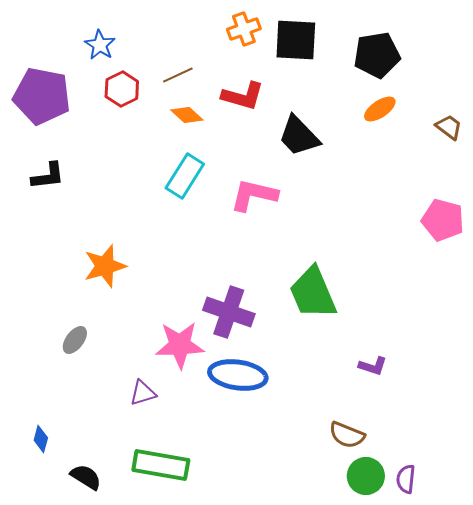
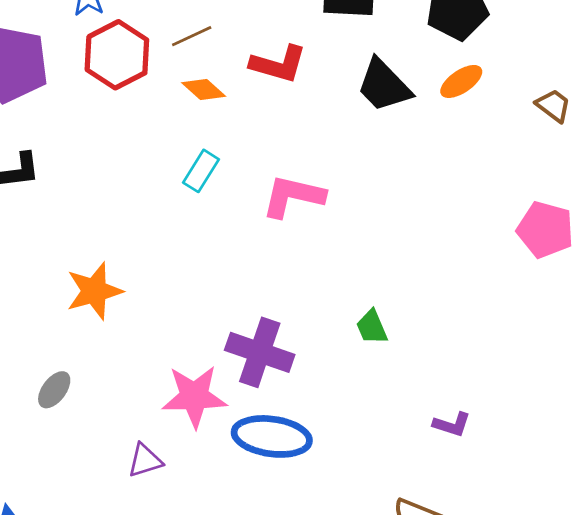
red hexagon: (122, 89) -> (117, 55), size x1.4
black trapezoid: (299, 136) -> (384, 85), moved
cyan rectangle: (185, 176) -> (201, 171), size x0.7
green trapezoid: (313, 293) -> (372, 327), size x0.5

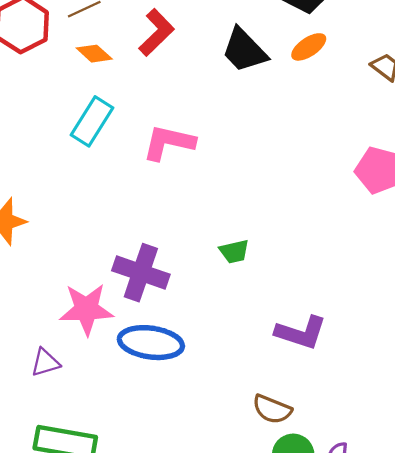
red L-shape: (278, 64) -> (156, 32), turned -60
cyan rectangle: (201, 171) -> (92, 121), size x1.4
green trapezoid: (372, 327) -> (234, 251), turned -80
purple L-shape: (452, 424) -> (301, 333), size x1.6

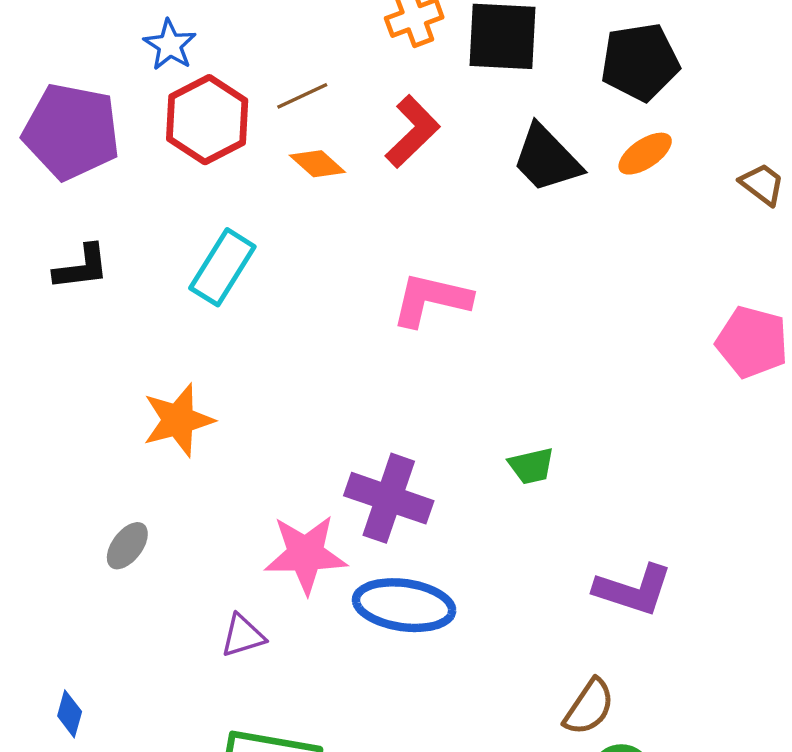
cyan rectangle: (92, 121) -> (222, 267), moved
brown semicircle: (272, 409) -> (589, 707), turned -78

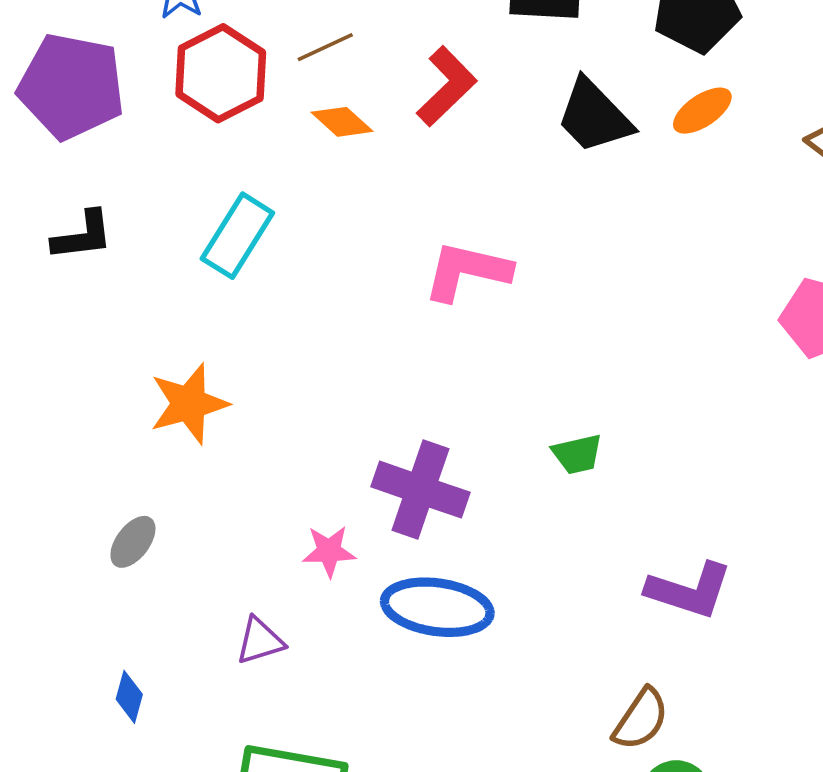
pink star: (306, 554) -> (329, 551), size x0.6
blue diamond: (70, 714) -> (129, 697), moved

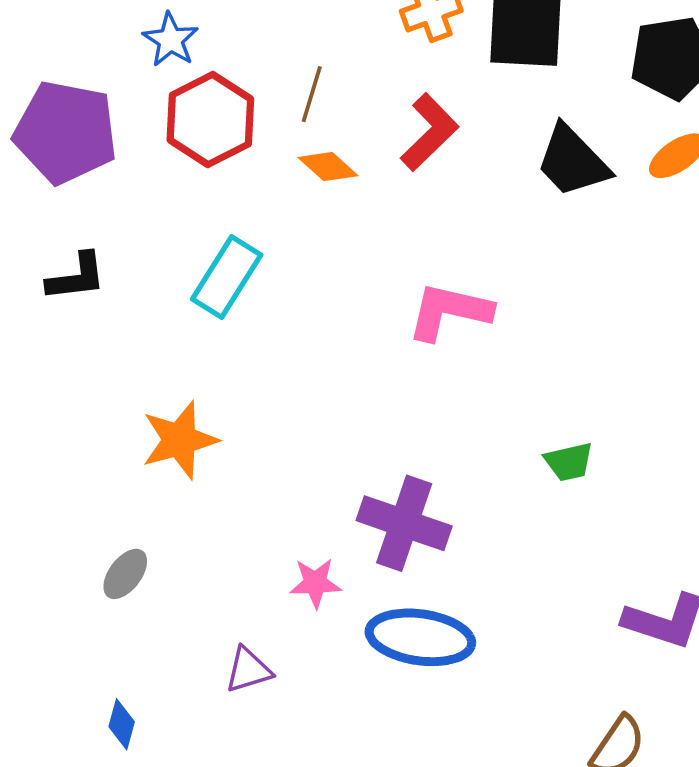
brown line: (325, 47) -> (312, 94), turned -48
green trapezoid: (577, 454) -> (569, 462), moved

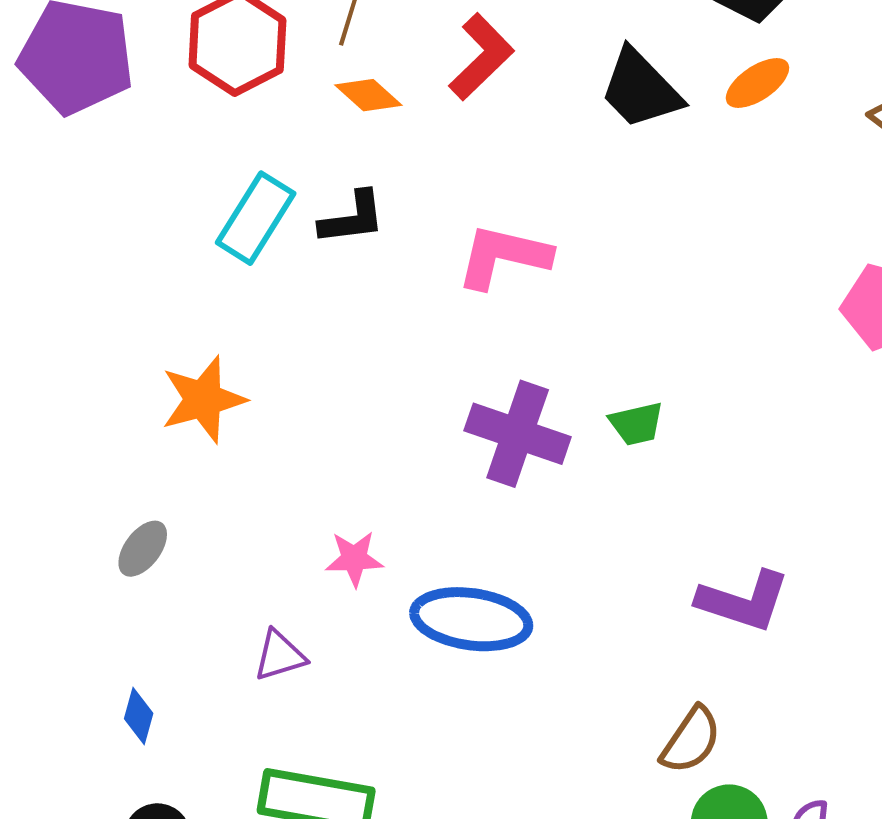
black L-shape: (76, 277) -> (352, 218), moved
purple cross: (404, 523) -> (518, 434), moved

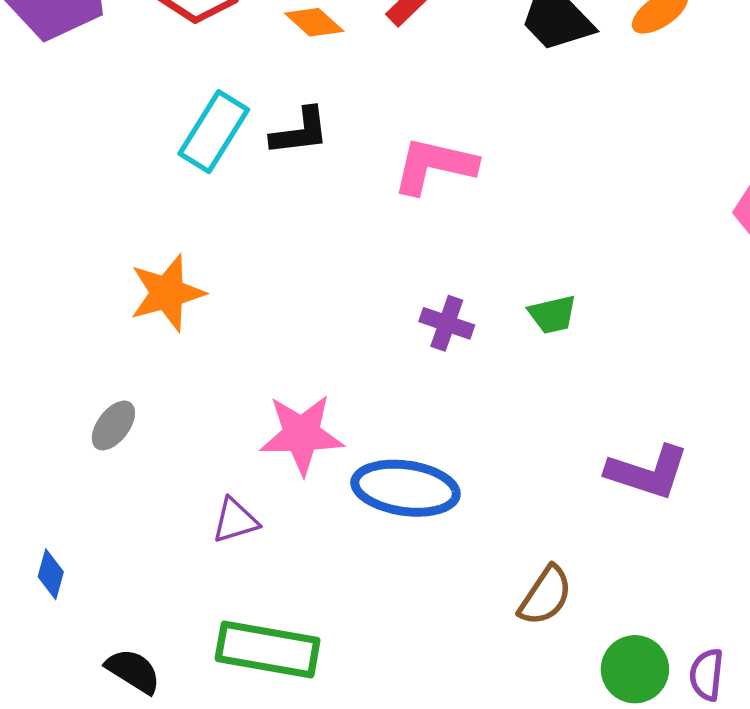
purple cross: (518, 434) -> (447, 323), size x0.6
pink star: (354, 559) -> (302, 434), size x1.6
blue diamond: (139, 716) -> (51, 574), moved
brown semicircle: (691, 740) -> (545, 596), moved

